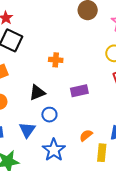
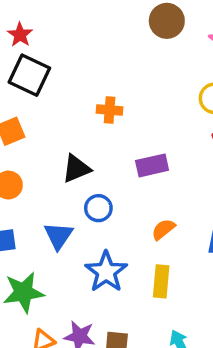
orange semicircle: (86, 135) -> (163, 229), moved
yellow rectangle: (102, 153) -> (161, 281), moved

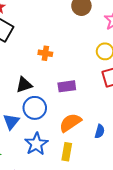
blue circle: (98, 208) -> (35, 108), size x1.5
orange semicircle: (163, 229) -> (70, 123), size x1.6

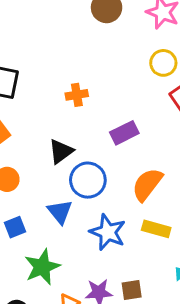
yellow rectangle: (67, 152) -> (156, 229), turned -66

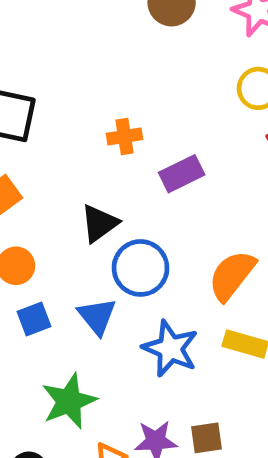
purple rectangle: (124, 133) -> (182, 174), moved
blue square: (15, 227) -> (34, 319), moved

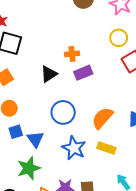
orange cross: (125, 136) -> (72, 54), moved
black triangle: (99, 223) -> (49, 74), moved
blue triangle: (97, 316) -> (35, 139), moved

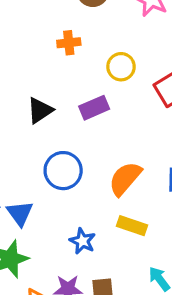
yellow circle: (119, 38) -> (121, 67), moved
orange cross: (72, 54) -> (69, 43), moved
blue star: (74, 148) -> (82, 241), moved, size x0.7

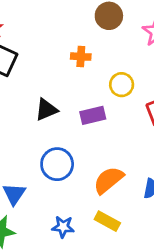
blue star: (82, 241) -> (63, 227), turned -30

